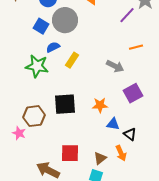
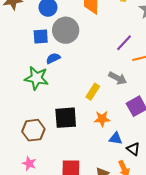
purple line: (127, 15) -> (124, 43), moved
blue square: (41, 26) -> (41, 36), turned -35
yellow rectangle: (72, 60) -> (93, 92), moved
pink star: (19, 133) -> (29, 163), moved

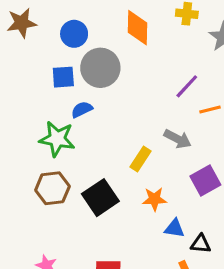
black square: (66, 118) -> (100, 198), turned -30
brown hexagon: (33, 130) -> (52, 188), moved
black triangle: (133, 149) -> (201, 244), turned -32

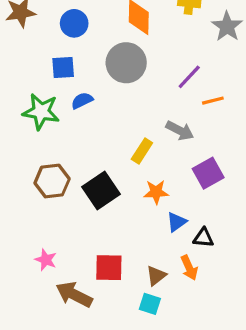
gray circle: (100, 68) -> (126, 63), moved
green star: (57, 139) -> (41, 112), moved
blue triangle: (174, 228) -> (177, 222), turned -45

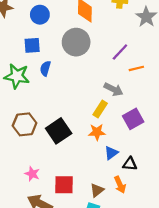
blue semicircle: (82, 101) -> (45, 68), turned -48
yellow rectangle: (142, 151) -> (100, 109), moved
pink star: (46, 260) -> (32, 174), moved

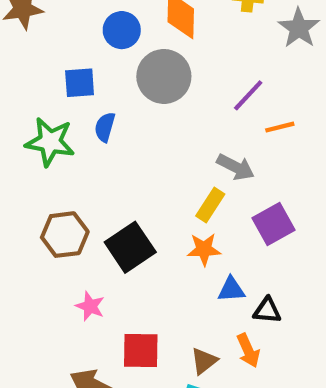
blue circle: (40, 15) -> (122, 30), moved
blue triangle: (111, 153) -> (231, 289), turned 32
pink star: (32, 174) -> (90, 306), moved

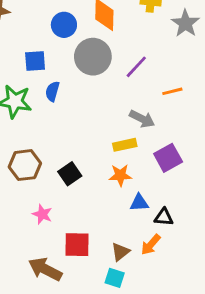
purple line: (248, 95) -> (136, 67), moved
yellow rectangle: (210, 205) -> (125, 145), turned 45
black square: (130, 247) -> (70, 174), size x0.7
orange arrow: (248, 350) -> (151, 245), turned 65

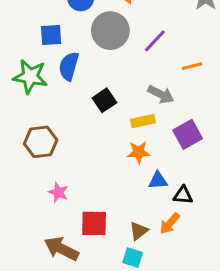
blue semicircle: (52, 91) -> (69, 66), size x1.4
black square: (70, 174) -> (104, 100), moved

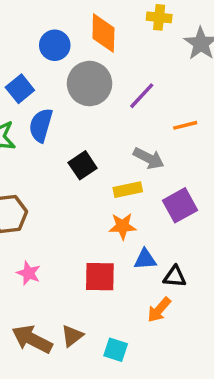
blue square: (51, 35) -> (20, 89), turned -35
red square: (94, 223) -> (100, 277), moved
brown triangle: (139, 231) -> (72, 336), moved

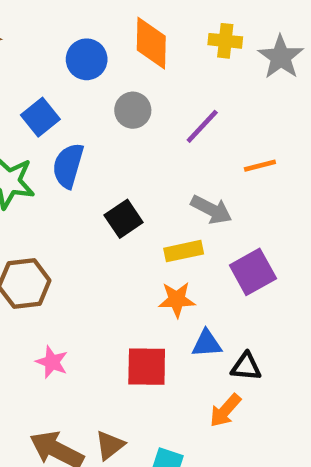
yellow cross: (159, 17) -> (225, 41), moved
gray circle: (90, 84) -> (133, 110), size x0.6

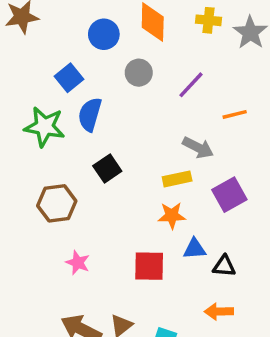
black square: (124, 219) -> (107, 168), moved
orange arrow: (225, 411) -> (219, 311), moved, turned 48

